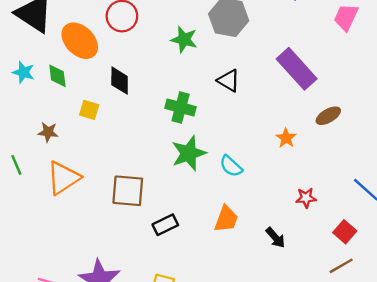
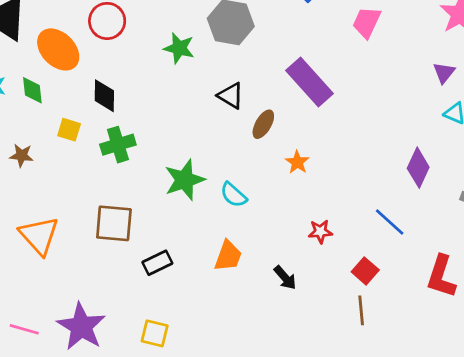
green cross: (181, 108) -> (118, 145), moved, turned -32
brown ellipse: (328, 116) -> (263, 124), moved, turned -30
orange triangle: (63, 178) -> (39, 236), moved, turned -39
brown line: (341, 266) -> (361, 310), turned -65

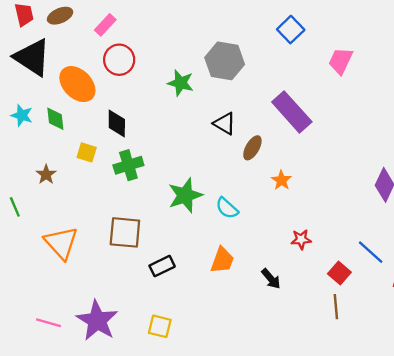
brown star: (22, 155) -> (46, 174), turned 30
blue line: (390, 222) -> (371, 252), moved

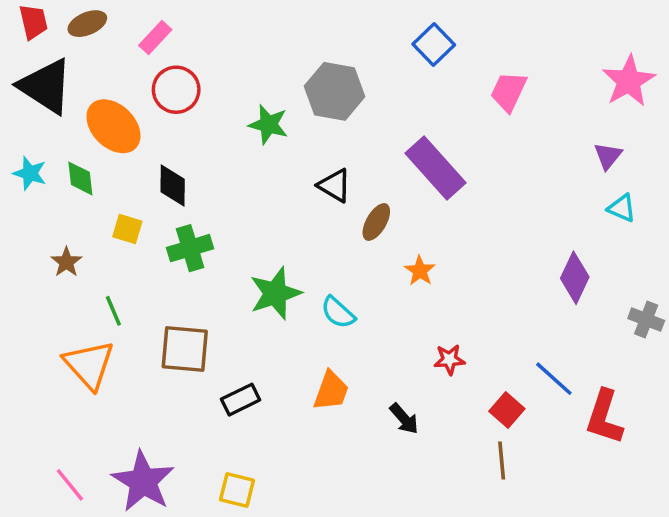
green line: (15, 207) -> (113, 311), moved
pink line: (48, 323) -> (70, 485), turned 35

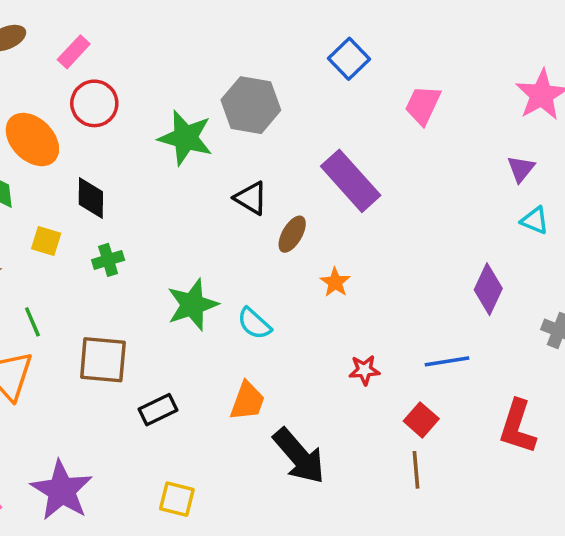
green star: (268, 125) -> (185, 138), size x1.4
green cross: (190, 248) -> (108, 260), size x0.7
blue line: (554, 379) -> (447, 361), moved, turned -51
black arrow: (404, 419) -> (299, 456), moved, size x1.8
yellow square: (237, 490) -> (177, 499), moved

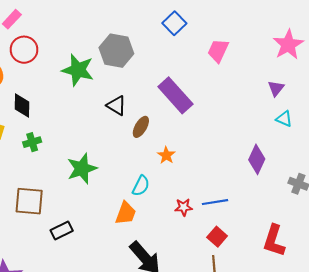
cyan semicircle: (254, 324) -> (141, 186), moved, turned -105
blue line: (447, 361) -> (215, 202), moved
orange trapezoid: (247, 401) -> (126, 213), moved

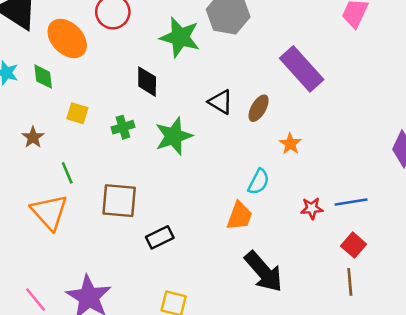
black diamond: (22, 106) -> (147, 82), moved
black triangle: (116, 106) -> (221, 102), moved
green star: (82, 169) -> (174, 136), moved

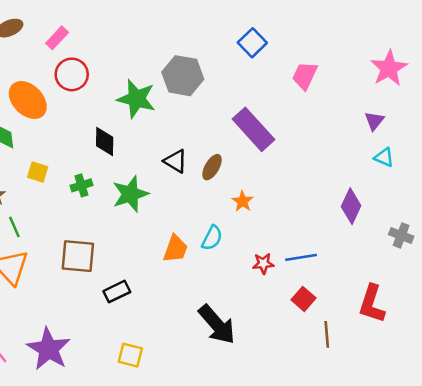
green line: (67, 173) -> (14, 227), moved
orange trapezoid: (240, 216) -> (175, 249), moved
brown line: (350, 282) -> (327, 334), moved

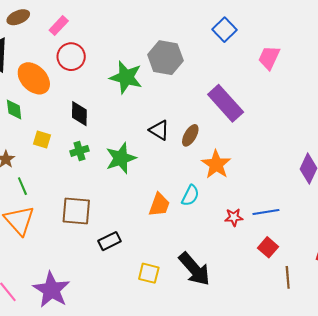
black diamond: (105, 142) -> (79, 114), moved
orange star: (243, 201) -> (216, 164), size x1.6
yellow square: (130, 355) -> (149, 273), moved

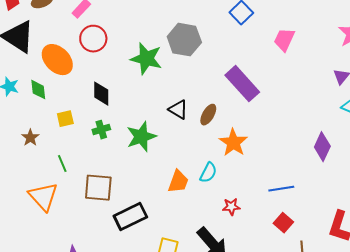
yellow square: (42, 140) -> (65, 119), turned -30
green line: (22, 186) -> (62, 164), moved
red star: (234, 217) -> (231, 207), moved
black rectangle: (109, 241) -> (130, 217), size x1.5

